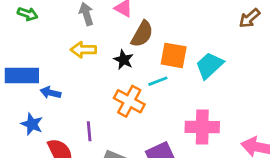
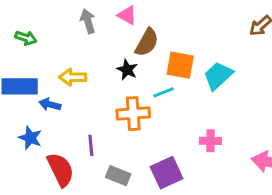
green arrow: (28, 14) -> (26, 38), moved
yellow arrow: (83, 50) -> (73, 77), moved
orange cross: (129, 101) -> (133, 114), turned -32
pink cross: (202, 127) -> (210, 141), size x0.6

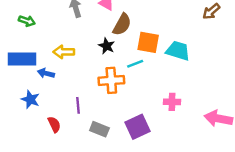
cyan trapezoid: (218, 76) -> (178, 51), turned 60
red semicircle: (61, 170) -> (54, 124), size x0.6

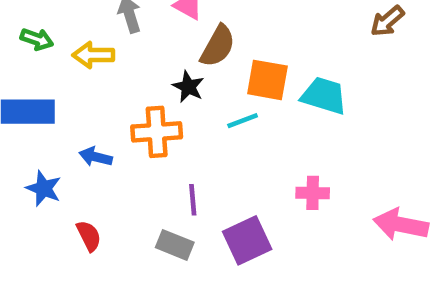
yellow arrow: (64, 52) -> (93, 55), moved
blue arrow: (46, 73) -> (96, 157), moved
orange cross: (111, 80) -> (157, 132), moved
purple line: (78, 105) -> (193, 200), moved

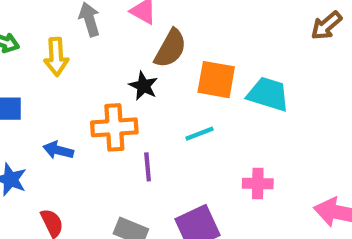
yellow arrow: (93, 55) -> (56, 57), turned -93
cyan line: (243, 121) -> (200, 134), moved
purple line: (193, 200) -> (148, 167), moved

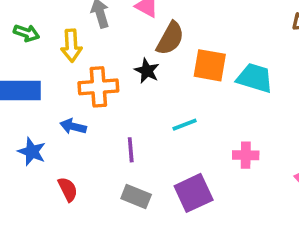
orange cross: (114, 127) -> (98, 87), moved
cyan line: (200, 134) -> (185, 125), moved
purple line: (148, 167) -> (131, 150), moved

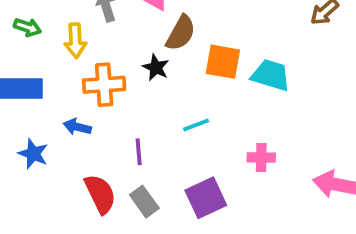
red semicircle: (68, 189) -> (100, 194), moved, size x1.5
gray rectangle: (136, 197) -> (144, 202), turned 32

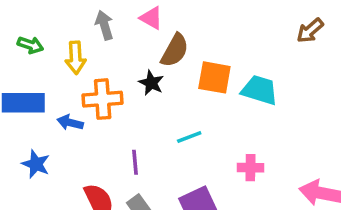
blue arrow: (77, 127) -> (70, 123), moved

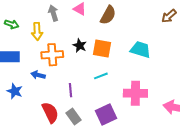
brown semicircle: (175, 50) -> (108, 15), moved
orange square: (214, 77) -> (102, 49), moved
blue arrow: (70, 123) -> (38, 75), moved
pink cross: (250, 168) -> (135, 93), size x1.6

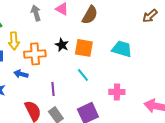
yellow arrow: (37, 31) -> (14, 41), moved
cyan line: (101, 76) -> (83, 75), turned 72
pink cross: (135, 93) -> (117, 92), size x0.7

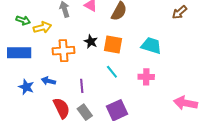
yellow arrow: (14, 41) -> (42, 27), moved, turned -102
blue arrow: (21, 74) -> (48, 81), moved
pink cross: (117, 92) -> (146, 77), moved

